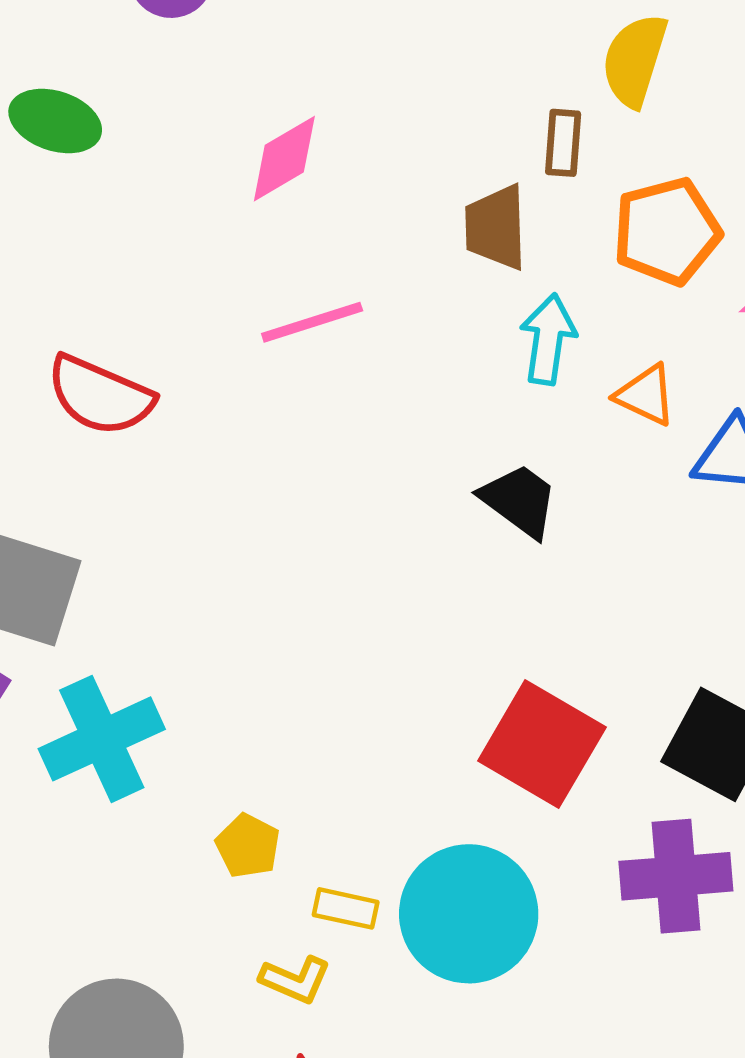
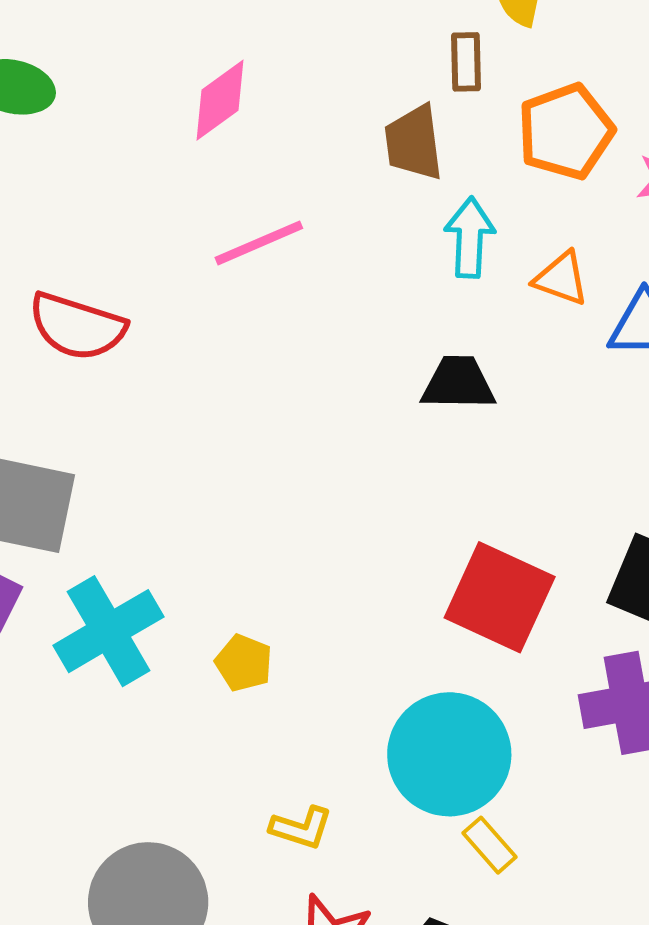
black trapezoid: (519, 500) -> (458, 383), turned -30
yellow pentagon: (248, 846) -> (244, 663), moved
yellow rectangle: (346, 908) -> (490, 845), moved, turned 42

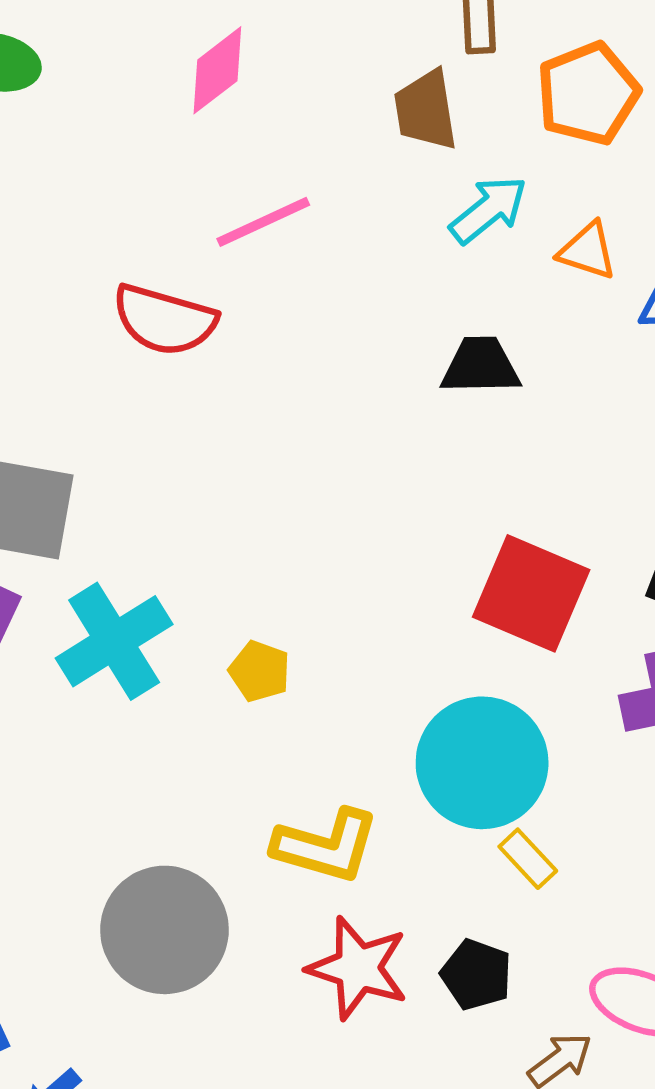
cyan arrow: (470, 238) -> (488, 210), turned 50
red semicircle: (77, 326) -> (164, 320), moved
yellow L-shape: (301, 828) -> (326, 846), size x1.6

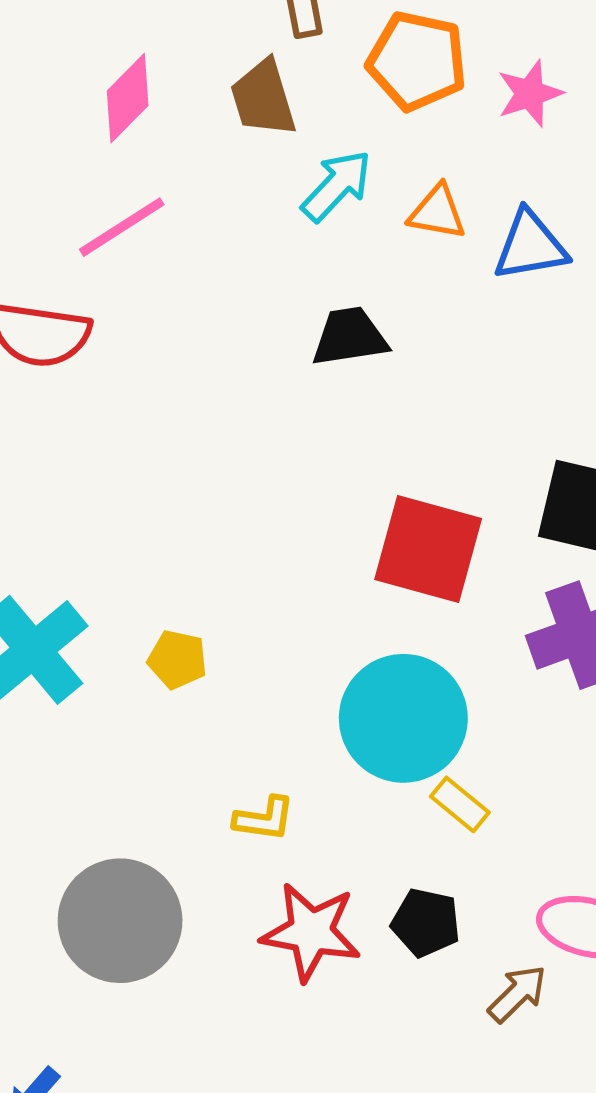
pink diamond: (217, 70) -> (128, 98), moved
orange pentagon: (588, 94) -> (417, 61), turned -30
yellow L-shape: (326, 846) -> (264, 819), size x0.6

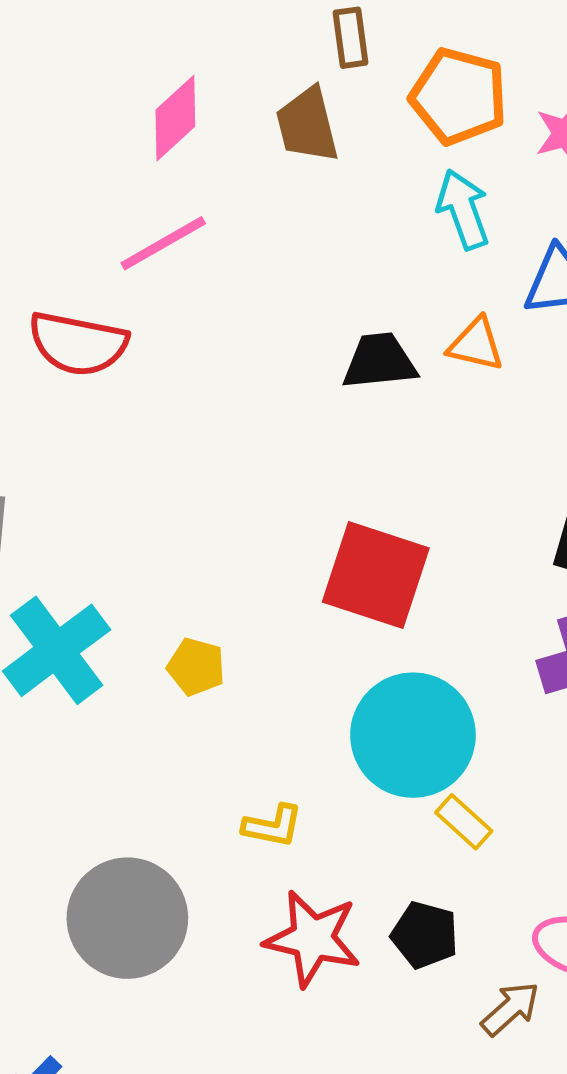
cyan arrow: (337, 186) -> (463, 209), moved, turned -66
orange triangle: (437, 212) -> (476, 344), moved
red square: (428, 549) -> (376, 575), moved

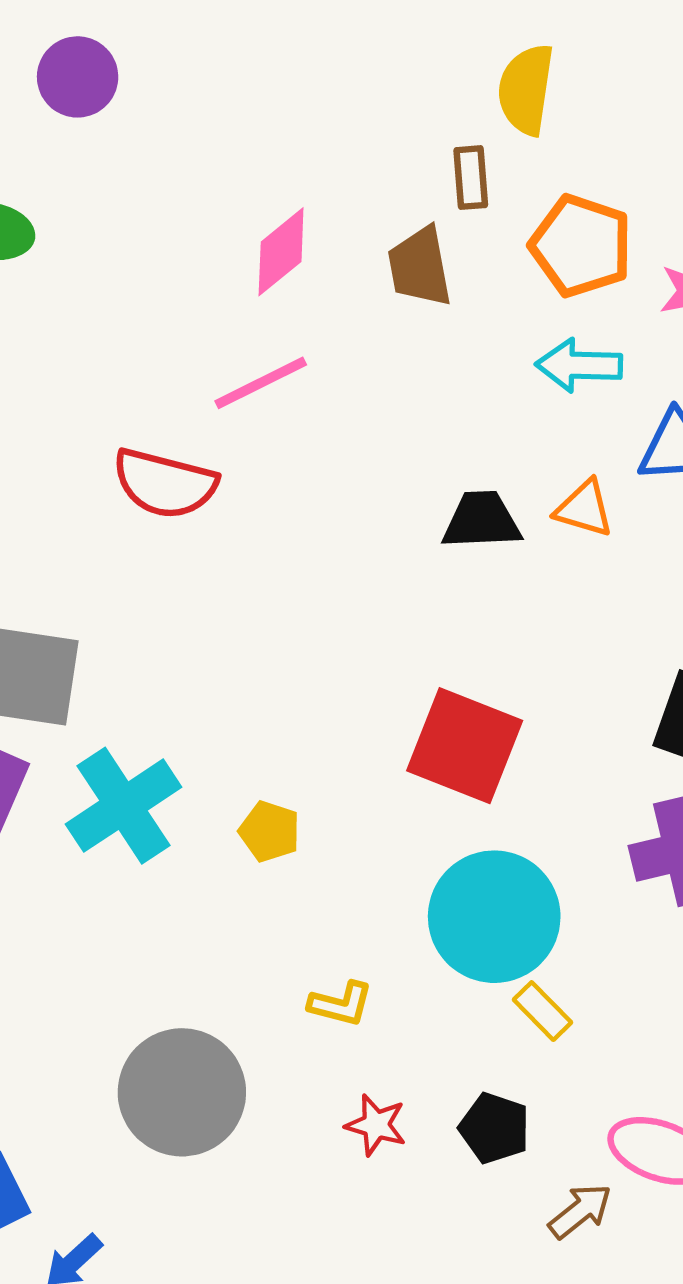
cyan arrow: (463, 209) -> (579, 365), turned -72
red star: (313, 938) -> (376, 1125), size x0.6

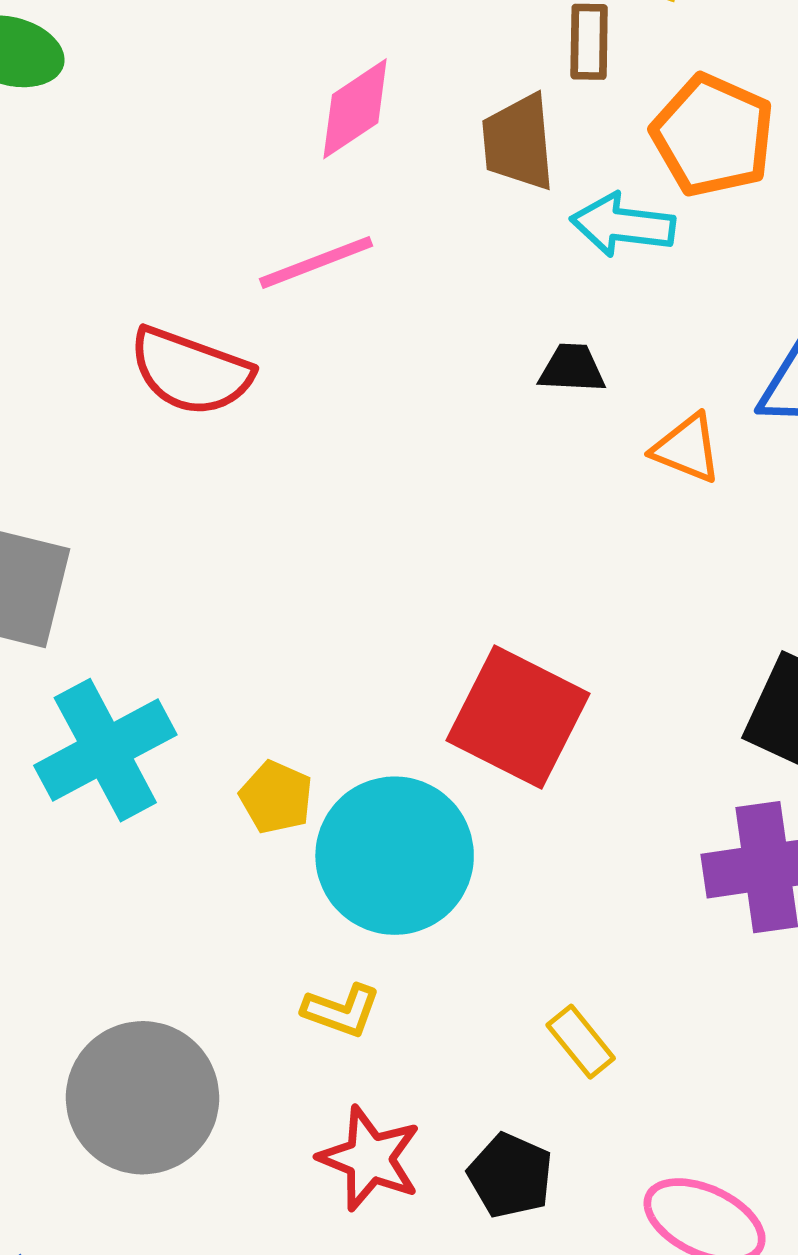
cyan arrow: (579, 365) -> (623, 225), moved
black trapezoid: (482, 520) -> (572, 368), moved, size x0.7
cyan circle: (494, 917) -> (395, 856), moved
red star: (376, 1125) -> (370, 1158), size x1.4

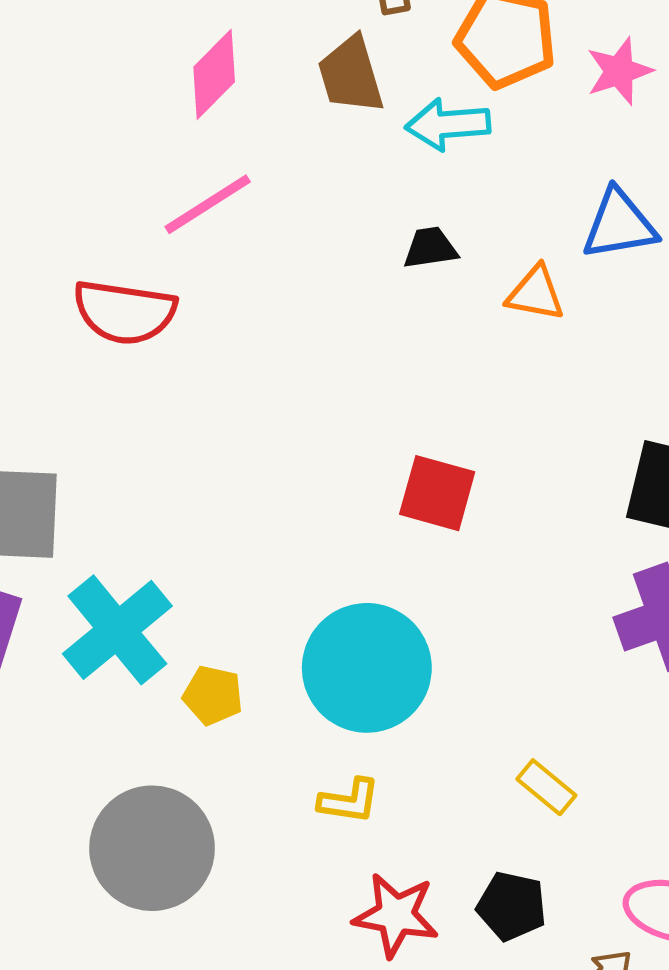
red square: (518, 717) -> (437, 493), moved, size x0.7
yellow pentagon: (276, 797) -> (213, 695), moved
gray circle: (143, 1098) -> (152, 848), moved

